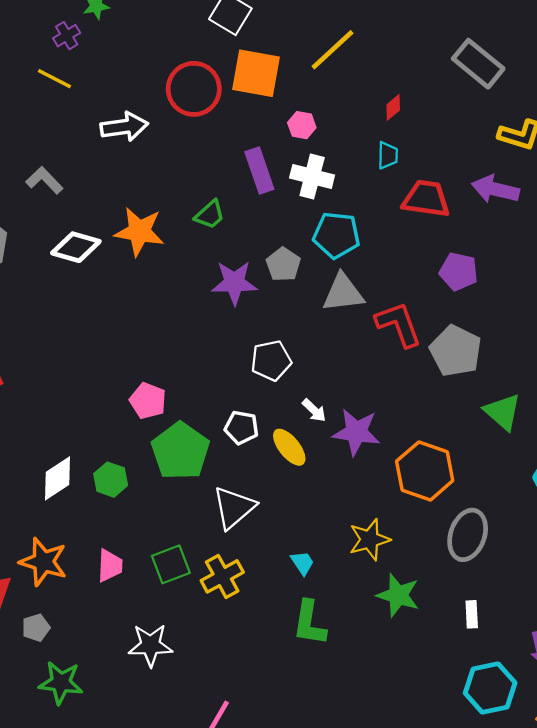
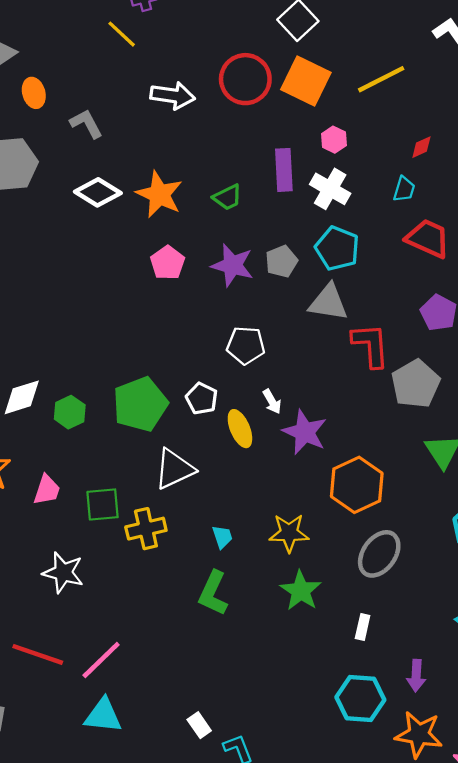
pink pentagon: (148, 401) -> (168, 263), moved

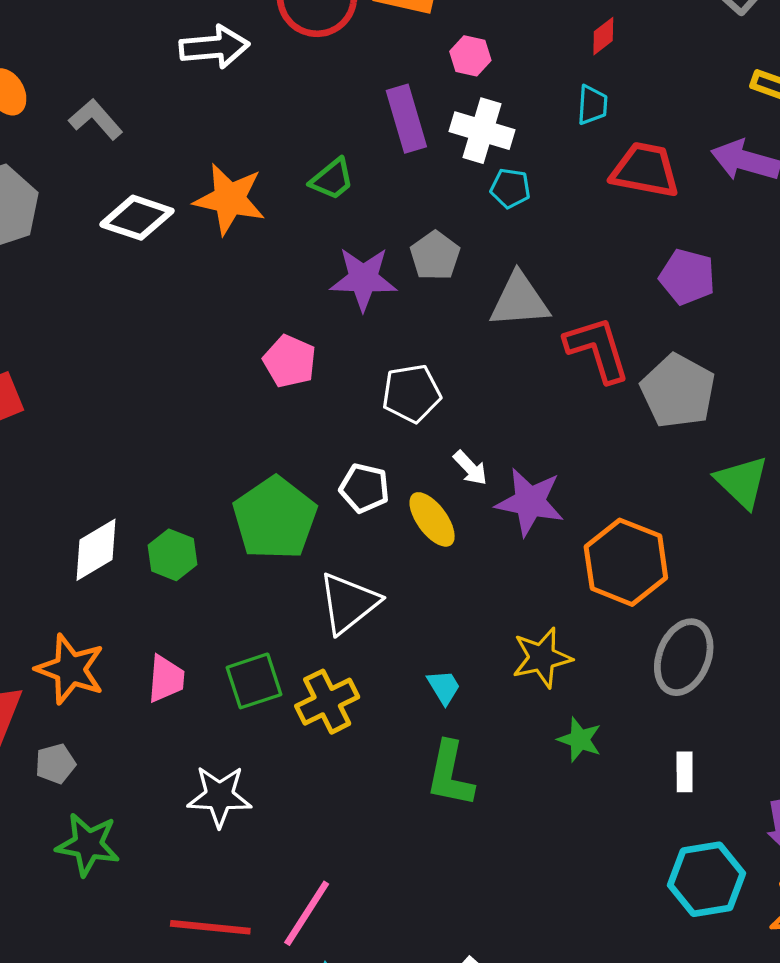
cyan pentagon: (337, 248) -> (510, 188), moved, size x0.6
pink pentagon: (168, 263) -> (290, 361), moved
green star: (301, 591) -> (580, 740), size x0.7

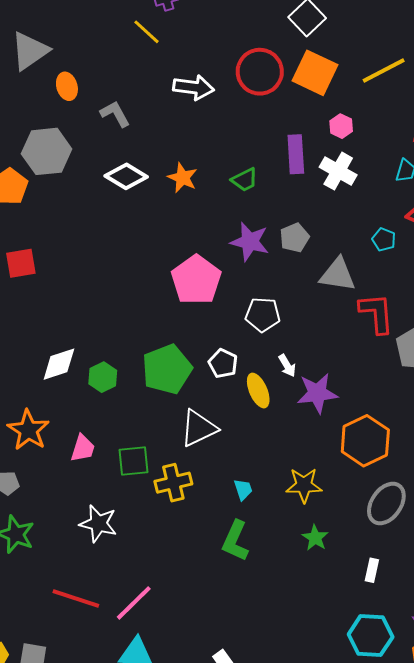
cyan pentagon: (510, 188) -> (384, 240), moved
orange star: (230, 199) -> (182, 178), size x0.7
pink pentagon: (290, 361) -> (196, 280), size x1.6
purple star: (530, 502) -> (317, 393), turned -30

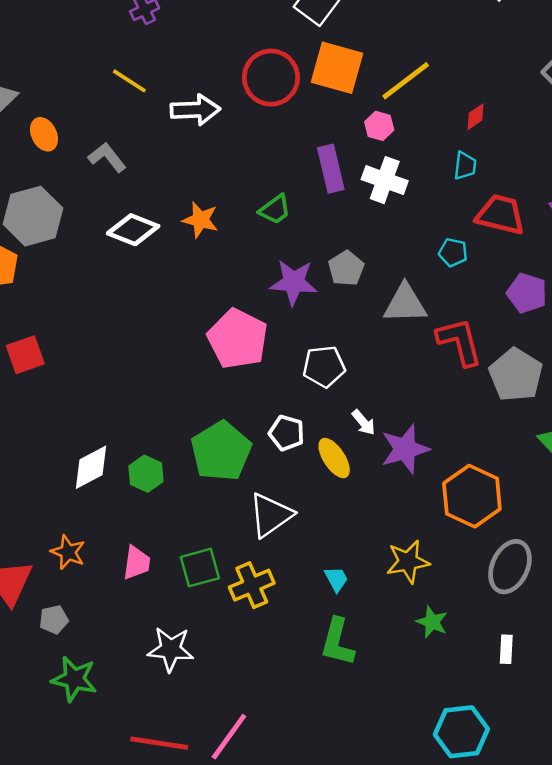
yellow line: (146, 32) -> (129, 81), moved
yellow line: (384, 70) -> (406, 81), moved
orange star: (28, 430) -> (68, 552), size x0.7
cyan hexagon: (371, 636) -> (461, 732), moved

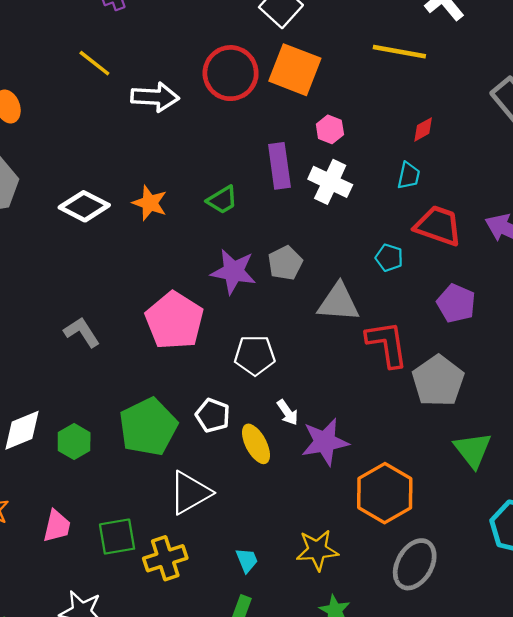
yellow line: (406, 81) -> (399, 52), moved, turned 42
gray L-shape: (107, 157) -> (82, 332), moved

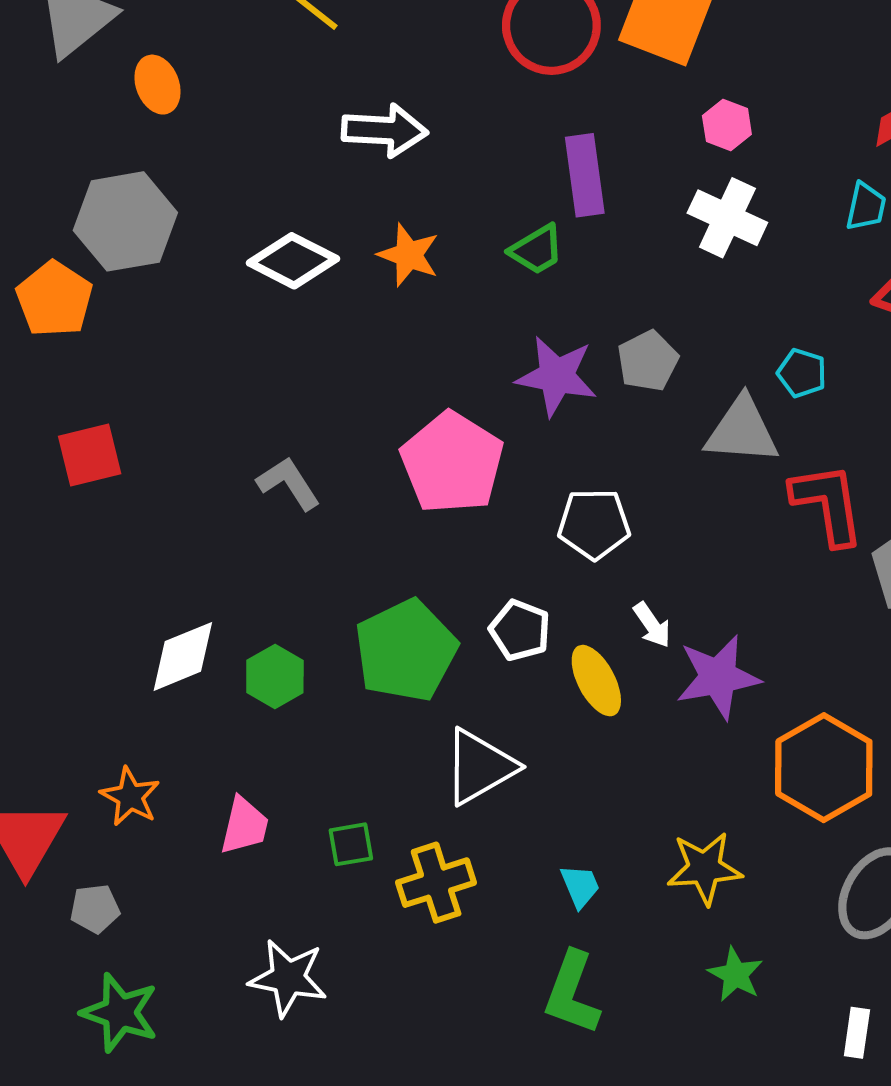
white arrow: (155, 97) -> (385, 130), moved
purple rectangle: (279, 166) -> (585, 175), moved
cyan pentagon: (389, 258) -> (802, 373), moved
green square: (117, 537) -> (351, 844), size x0.7

